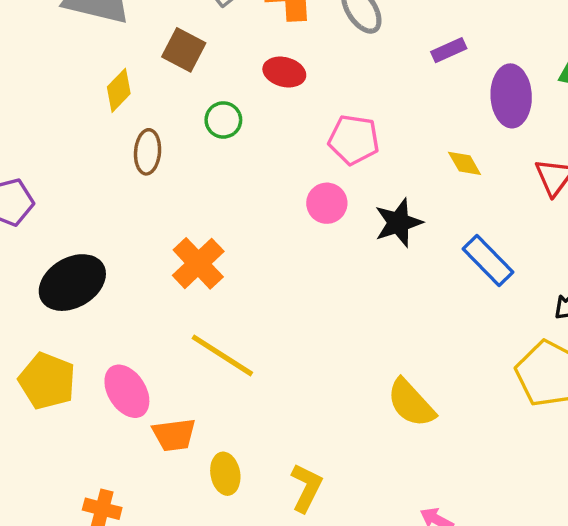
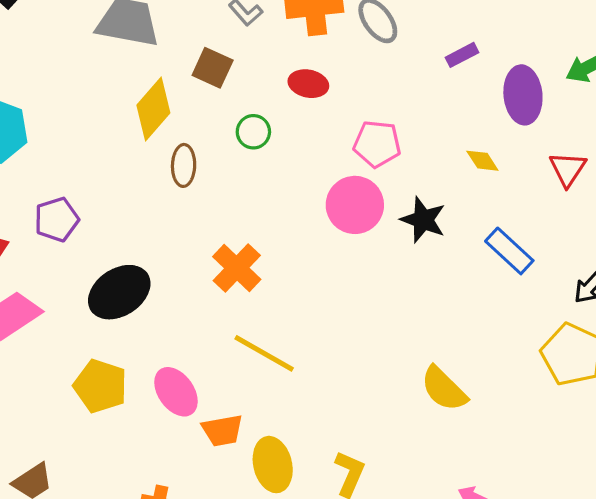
yellow diamond: (119, 90) -> (153, 109), size x1.5
pink circle: (327, 203) -> (355, 205), size x1.5
black star: (398, 223) -> (423, 220), turned -30
yellow ellipse: (225, 474) -> (273, 465), size x1.4

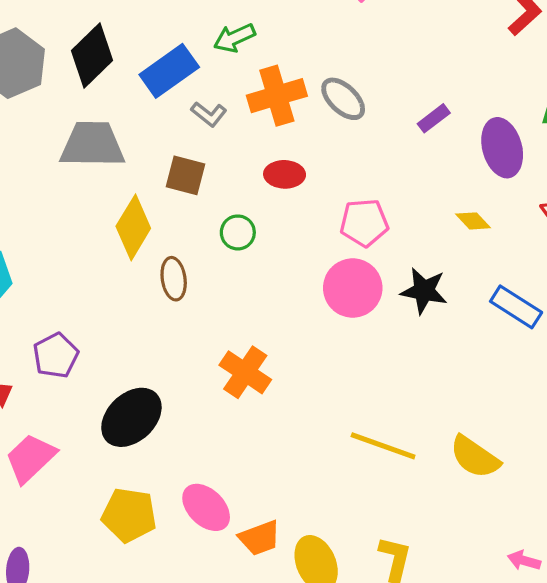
yellow line: (264, 353) -> (383, 446), moved

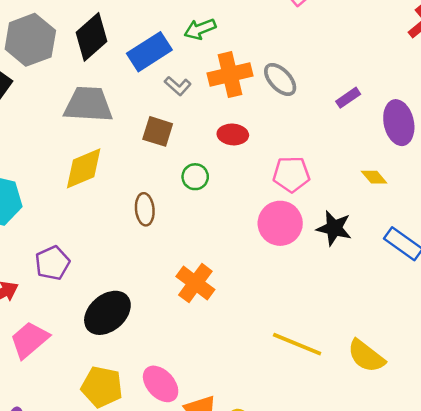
yellow diamond: (133, 227) -> (84, 168), moved, turned 33

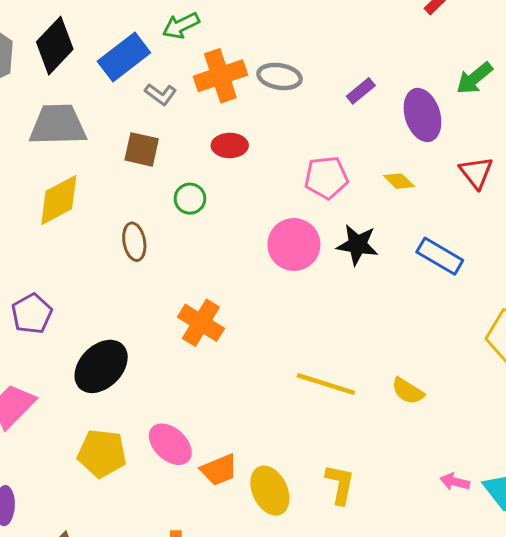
gray ellipse: (280, 79) -> (280, 76), turned -32
pink pentagon: (291, 174) -> (326, 177), moved
yellow semicircle: (366, 356) -> (408, 391), size x0.7

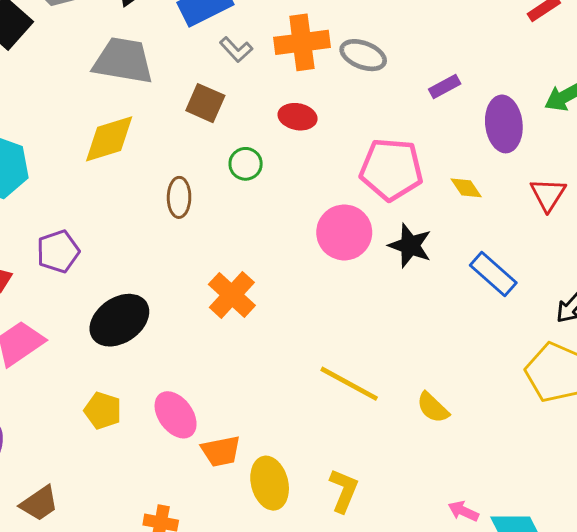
pink pentagon: (326, 177) -> (391, 169), size x1.4
yellow pentagon: (102, 453) -> (103, 411), size x0.7

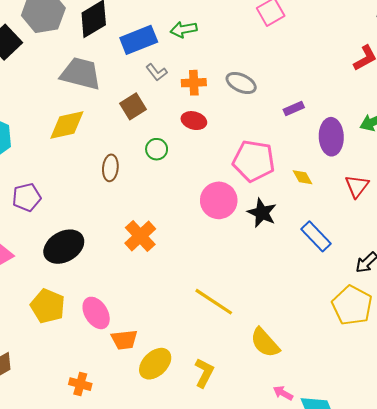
orange cross: (302, 42) -> (194, 83), moved, size x0.7
brown square: (205, 103) -> (133, 106), turned 30
yellow semicircle: (433, 408) -> (265, 343), moved, size x1.4
yellow pentagon: (103, 411) -> (48, 306), size x1.4
yellow ellipse: (270, 483) -> (155, 364), turned 56

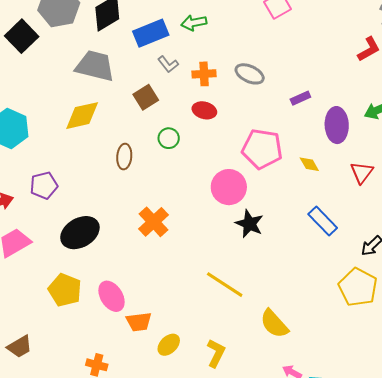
black star: (262, 213) -> (249, 224), moved
yellow ellipse: (155, 364) -> (169, 345), size x0.7

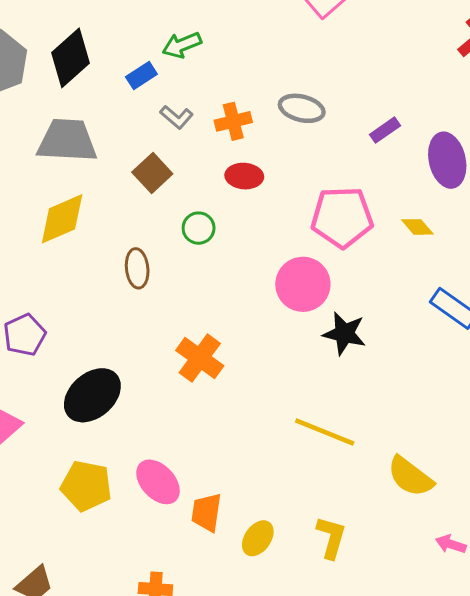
green arrow: (194, 23) -> (182, 45), moved
blue rectangle: (151, 33) -> (141, 75), size x0.6
orange trapezoid: (139, 322) -> (206, 512), turned 116

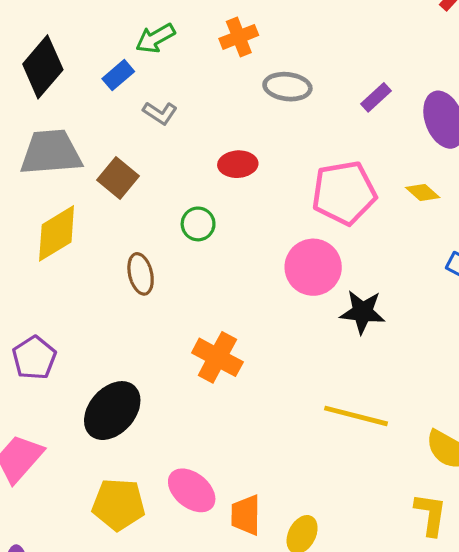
orange cross: (233, 121) -> (239, 37), moved
brown square: (152, 173) -> (118, 178), moved
yellow L-shape: (331, 537) -> (431, 514), moved

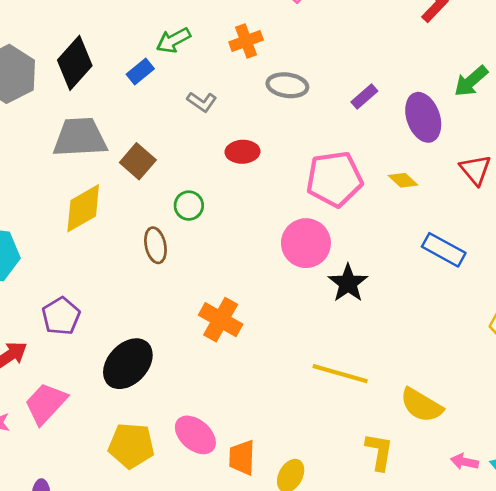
gray L-shape: (160, 113) -> (202, 102), moved
green circle: (198, 224) -> (189, 206), moved
black star: (363, 312) -> (348, 283), turned 30
yellow L-shape: (431, 514) -> (379, 452), moved

